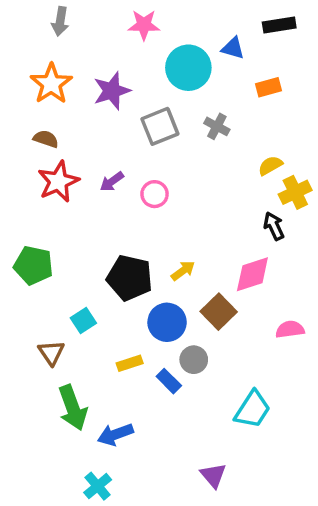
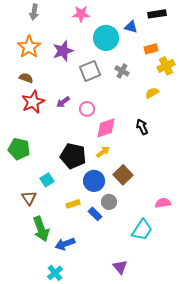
yellow cross: (295, 192) -> (166, 66), moved
black arrow: (274, 226) -> (142, 127), moved
pink diamond: (252, 274) -> (106, 128), moved
pink semicircle: (290, 329) -> (163, 203), moved

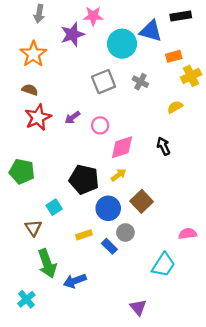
blue triangle: (131, 27) -> (151, 31), size x1.5
purple star: (63, 51) -> (72, 34), moved
cyan cross: (55, 273) -> (26, 299), moved

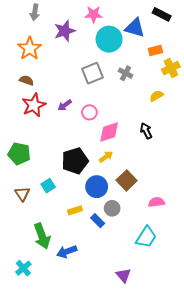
pink star: (93, 16) -> (94, 14), moved
black rectangle: (181, 16) -> (162, 14), turned 36
black pentagon: (84, 180) -> (75, 161), turned -30
brown triangle: (33, 228) -> (22, 194), moved
pink semicircle: (188, 234) -> (156, 202), moved

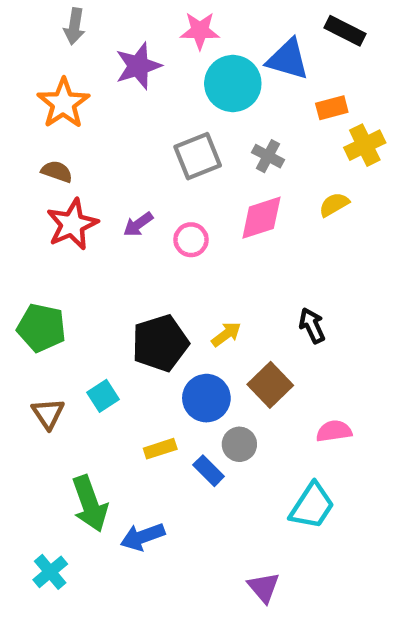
black arrow: (146, 131) -> (312, 326), moved
pink diamond: (109, 132) -> (261, 218), moved

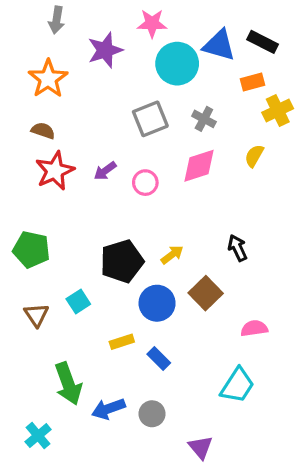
black rectangle: (345, 31) -> (263, 42), moved
yellow semicircle: (334, 205) -> (254, 156), turned -30
gray circle: (239, 444) -> (152, 414), moved

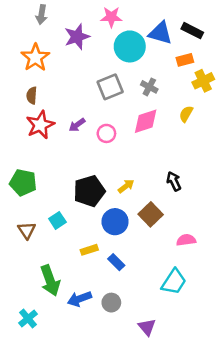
brown semicircle: (43, 131) -> (32, 95), turned -105

